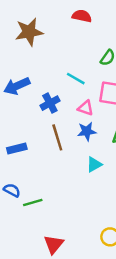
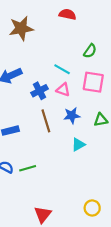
pink triangle: (86, 108) -> (63, 90), moved
green line: (33, 203) -> (28, 168), moved

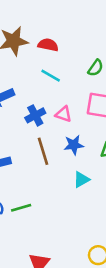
red semicircle: (67, 14) -> (48, 45), moved
cyan line: (62, 69) -> (51, 76), moved

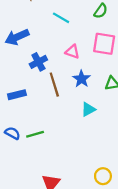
blue cross: (35, 115) -> (38, 62), moved
blue star: (74, 145) -> (81, 79), turned -30

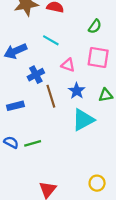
cyan line: (61, 18) -> (51, 40), moved
cyan triangle: (88, 109) -> (83, 120), size x1.6

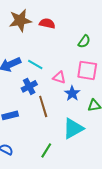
cyan line: (51, 40) -> (35, 64), moved
blue star: (77, 91) -> (72, 93), moved
green line: (33, 143) -> (46, 150), moved, turned -42

